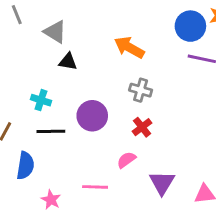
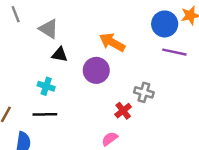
gray cross: (141, 90) -> (144, 92), moved
cyan cross: (41, 100) -> (46, 86), moved
purple circle: (92, 116) -> (96, 70), moved

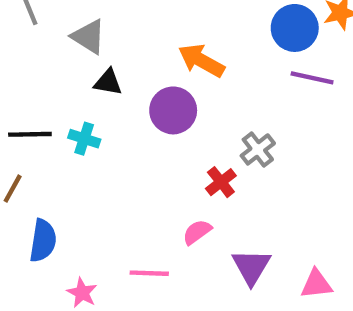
gray cross: (144, 92) -> (258, 149), turned 36
black line: (45, 114) -> (30, 134), moved

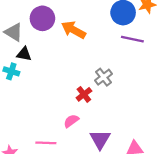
gray triangle: (89, 37) -> (14, 32), moved
black triangle: (108, 82) -> (24, 54), moved
purple circle: (173, 110) -> (42, 18), moved

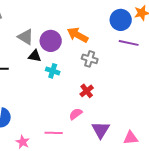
purple circle: (42, 18) -> (51, 41), moved
cyan cross: (11, 71) -> (53, 71), moved
gray cross: (103, 77) -> (90, 59), moved, turned -35

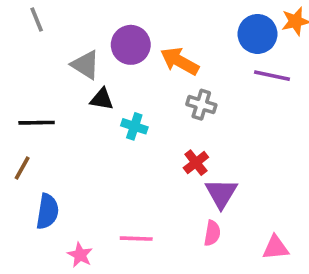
purple circle: (51, 41) -> (131, 45), moved
pink semicircle: (76, 114) -> (212, 233), moved, turned 136
purple triangle: (101, 130) -> (221, 193), moved

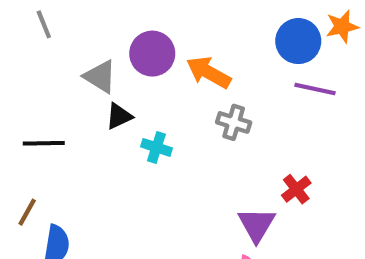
black triangle: (102, 99) -> (119, 116), turned -35
red cross: (196, 163) -> (296, 189), moved
brown line: (22, 168) -> (27, 212), moved

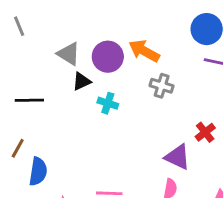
gray line: (44, 24) -> (19, 26), moved
purple circle: (152, 54) -> (108, 57), moved
purple triangle: (257, 225) -> (178, 157), turned -36

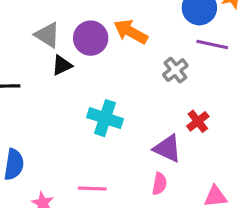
gray cross: (162, 86) -> (175, 70), moved, turned 35
cyan cross: (108, 103) -> (105, 118), moved, size x1.5

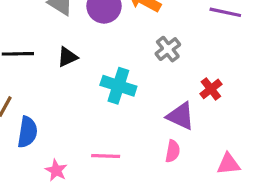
black triangle: (62, 65) -> (67, 57), moved
gray cross: (175, 70) -> (168, 49), moved

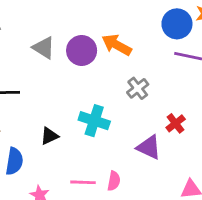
black triangle: (67, 57) -> (49, 136), moved
pink semicircle: (173, 151) -> (114, 181), moved

